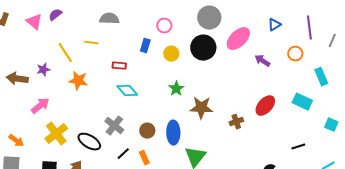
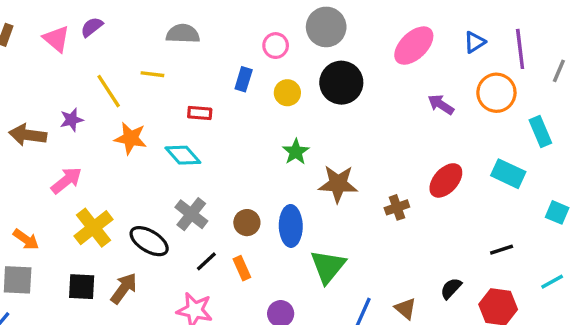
gray circle: (209, 18) -> (326, 27), moved
blue triangle: (274, 25) -> (475, 42), moved
pink ellipse: (238, 39) -> (414, 46), moved
orange circle: (295, 54) -> (496, 93), size x1.5
cyan diamond: (127, 91) -> (183, 155), moved

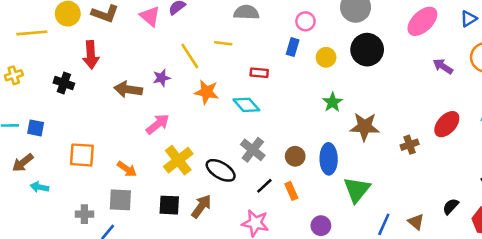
pink circle: (276, 46) -> (305, 21), moved

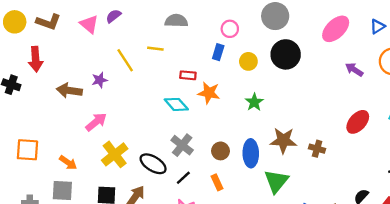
orange star: (207, 92) -> (209, 93), moved
brown star: (365, 127) -> (283, 140), moved
brown cross: (410, 145) -> (317, 149), moved, turned 35
black line: (264, 186) -> (183, 178), moved

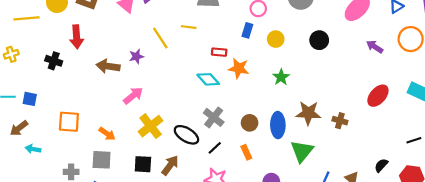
black circle: (286, 54) -> (319, 40), moved, size x0.7

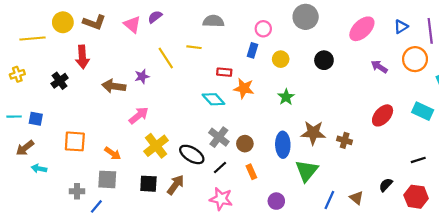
black cross: (54, 61) -> (60, 81), turned 35
brown circle: (250, 123) -> (245, 144), moved

